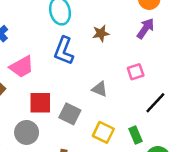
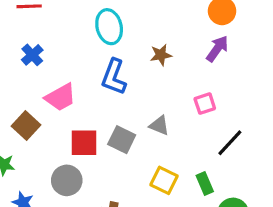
gray square: (70, 114) -> (122, 140), moved

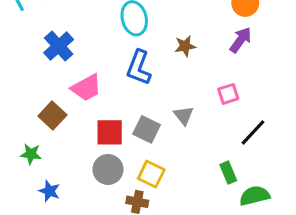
blue cross: (32, 55) -> (59, 46), size x1.4
gray triangle: (159, 125) -> (184, 115), turned 30
gray circle: (67, 180) -> (108, 169), moved
yellow square: (164, 180) -> (151, 174), moved

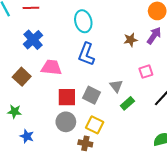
brown star: (185, 46) -> (130, 40), moved
pink trapezoid: (86, 88) -> (51, 67), turned -145
brown square: (52, 115) -> (22, 77), moved
green rectangle: (228, 173) -> (127, 103), moved, turned 72

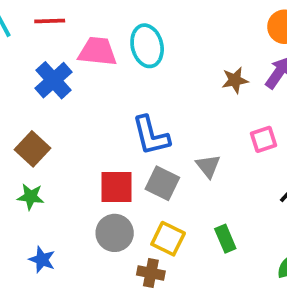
blue L-shape: (86, 54) -> (151, 136), moved, turned -35
pink trapezoid: (51, 67) -> (97, 52), moved
green rectangle: (127, 103) -> (225, 239), moved, turned -72
green star: (14, 112) -> (31, 197), moved

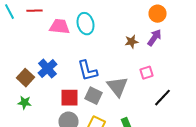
blue cross: (54, 80) -> (48, 69), moved
gray triangle: (208, 166) -> (118, 87), size x1.6

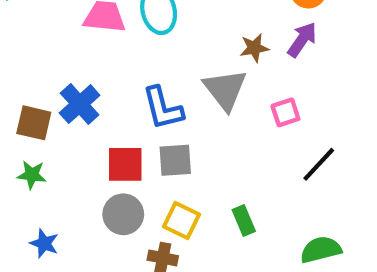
brown square: (26, 78) -> (34, 123), turned -30
gray triangle: (118, 87) -> (225, 90), moved
gray square: (94, 96) -> (175, 160), turned -30

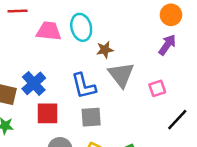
brown star: (254, 48) -> (105, 50), moved
red square: (125, 164) -> (47, 113), moved

